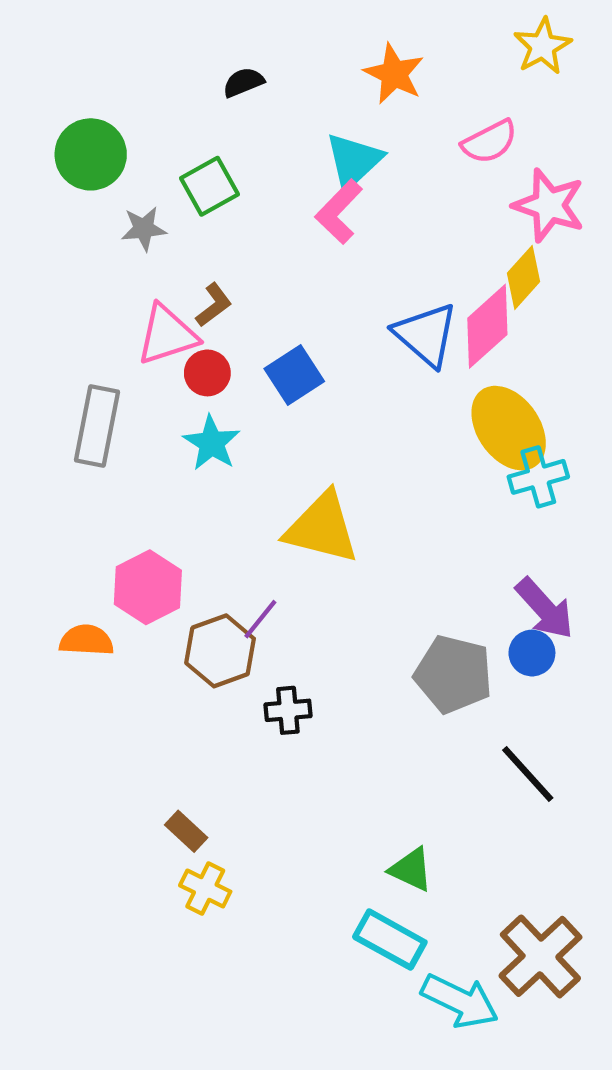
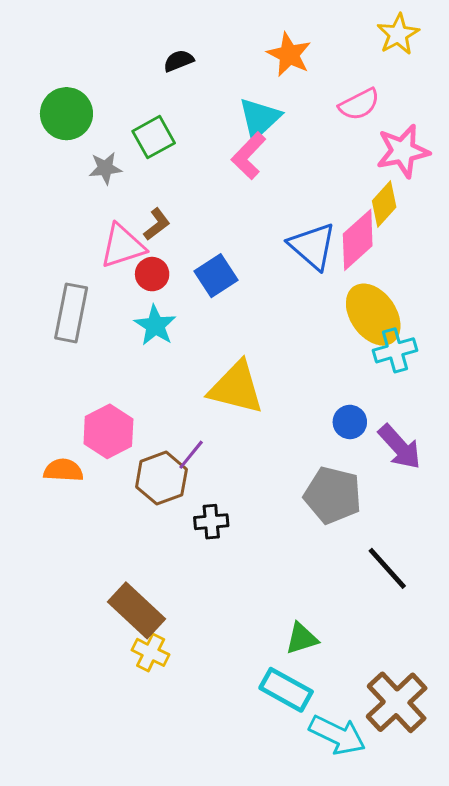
pink star: (549, 205) -> (403, 151), turned -30
blue circle: (532, 653) -> (350, 422), moved
brown rectangle: (186, 831) -> (137, 610), size x1.8
green triangle: (411, 869) -> (302, 638), turned -42

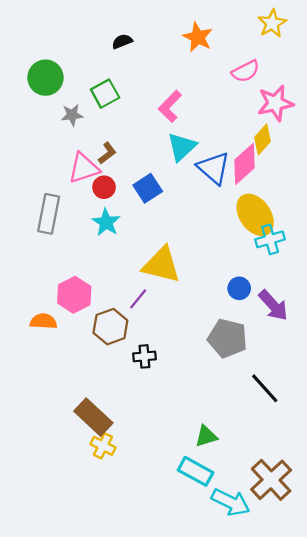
cyan triangle: (260, 118) -> (182, 147), moved
purple line: (191, 455) -> (138, 299), moved

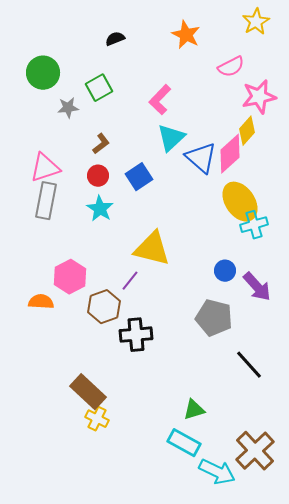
pink triangle: (84, 168) -> (45, 168), moved
black cross: (144, 356) -> (136, 335), size x1.5

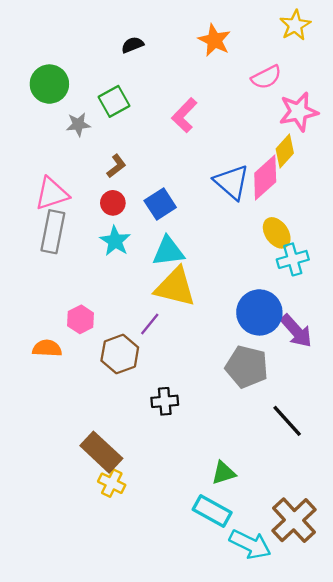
cyan triangle: (171, 138) -> (168, 251), moved, turned 36
yellow ellipse: (240, 202) -> (277, 233), size x0.7
blue circle: (225, 271) -> (259, 312), size x1.8
pink hexagon: (70, 277) -> (81, 319), size x0.7
black cross: (136, 335) -> (165, 401), moved, size x0.7

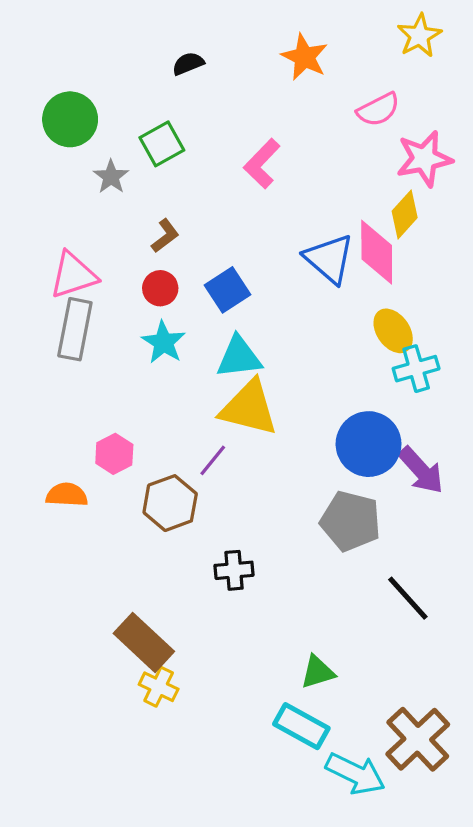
gray star: (78, 124) -> (111, 177), turned -30
pink diamond: (265, 177) -> (377, 252), turned -48

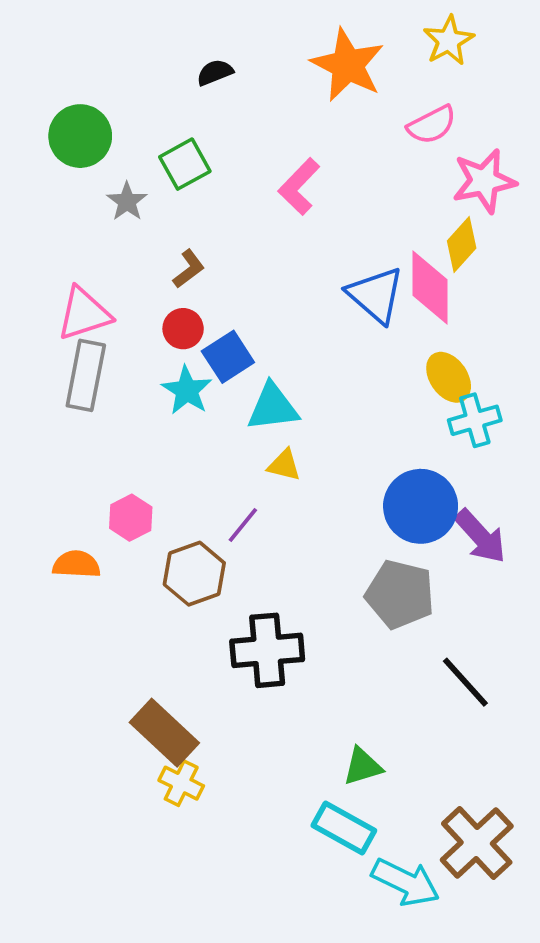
yellow star: (419, 36) -> (449, 41), moved
orange star: (305, 57) -> (348, 65), size x1.4
blue square: (227, 290) -> (228, 357), moved
yellow triangle: (249, 408) -> (284, 465), size x0.5
black cross: (234, 570) -> (267, 650), size x1.6

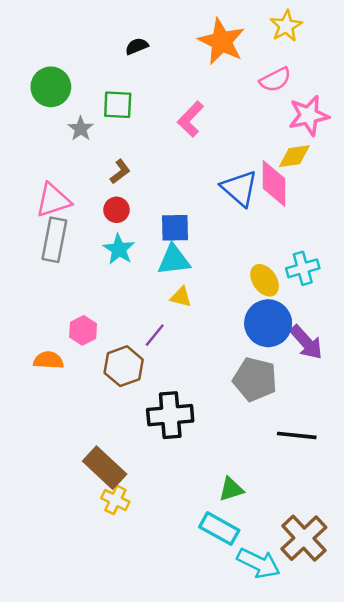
green square: (185, 164) -> (118, 105), turned 32
yellow diamond: (462, 244) -> (294, 156), turned 40
blue square: (228, 357) -> (175, 228), moved, turned 32
yellow ellipse: (449, 377) -> (265, 280), moved
black line: (465, 682) -> (297, 435), turned -42

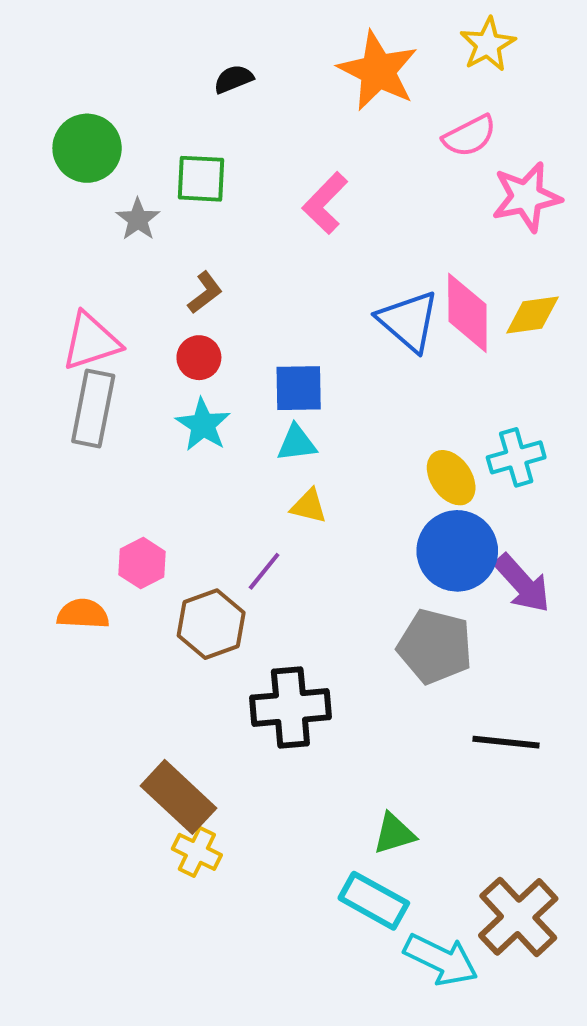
yellow diamond: (294, 156) -> (532, 315), moved
cyan triangle: (174, 260) -> (297, 443), size x0.7

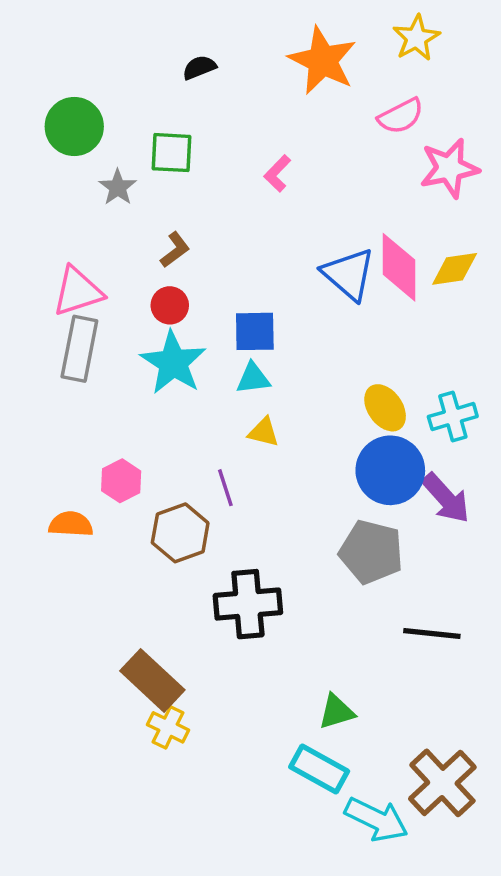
pink L-shape: (325, 203) -> (277, 173), size x0.7
cyan star: (203, 425) -> (173, 363), size x1.4
cyan cross: (516, 457) -> (453, 417), moved
purple line: (264, 571) -> (225, 488), turned -57

